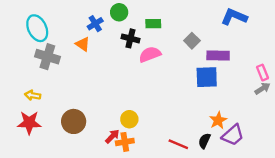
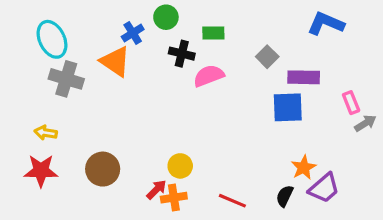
orange triangle: (83, 44) -> (115, 61), size x1.5
pink rectangle: (262, 73) -> (351, 103), moved
red line: (178, 144) -> (232, 201), moved

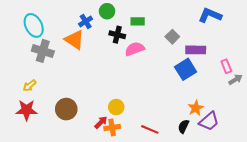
blue square: (288, 107) -> (186, 69), turned -30
yellow arrow: (46, 133) -> (30, 86), turned -48

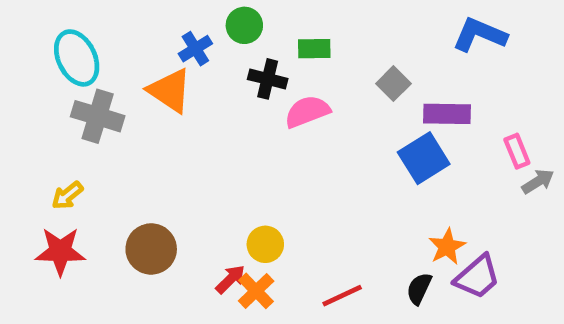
orange cross: (112, 127) -> (256, 291), turned -35
red line: (150, 129) -> (342, 296), turned -48

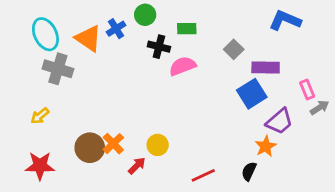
orange triangle: (170, 91) -> (88, 38), moved
red star: (60, 251) -> (40, 166), moved
purple trapezoid: (477, 277) -> (279, 121), moved
orange cross: (256, 291) -> (113, 144), moved

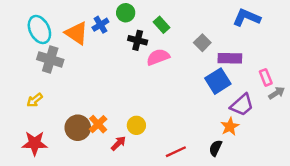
green rectangle: (187, 29) -> (162, 25), turned 49

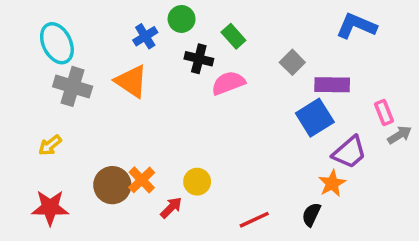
orange triangle: (77, 33) -> (131, 81), moved

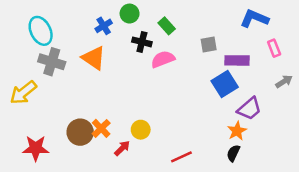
gray square: (292, 62) -> (209, 44), turned 35
pink rectangle: (384, 112) -> (274, 48), moved
gray arrow: (400, 135) -> (284, 81), moved
yellow arrow: (50, 145) -> (23, 93), moved, size x1.6
black semicircle: (311, 215) -> (233, 153), moved

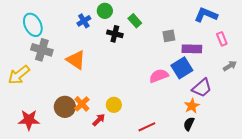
orange triangle: (94, 58) -> (76, 60), moved
pink semicircle: (163, 59) -> (159, 76), moved

